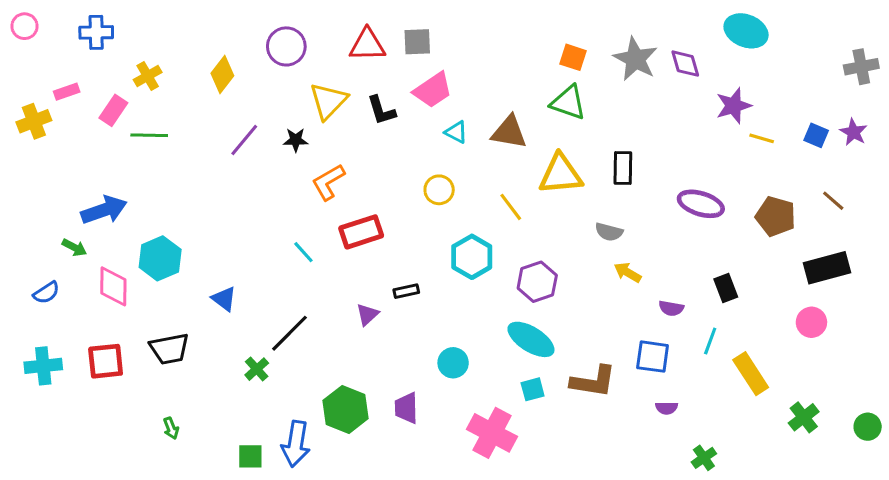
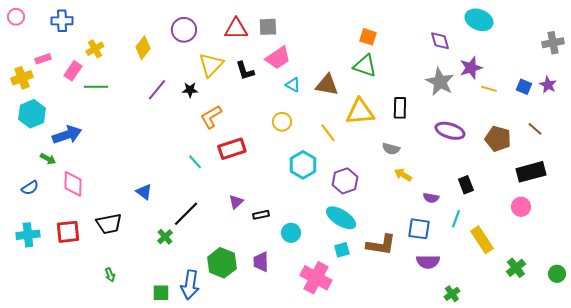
gray star: (635, 59) -> (440, 82), moved
cyan hexagon: (160, 258) -> (32, 114), moved
black rectangle: (406, 291) -> (261, 215), moved
purple semicircle: (667, 408) -> (428, 262), size x1.6

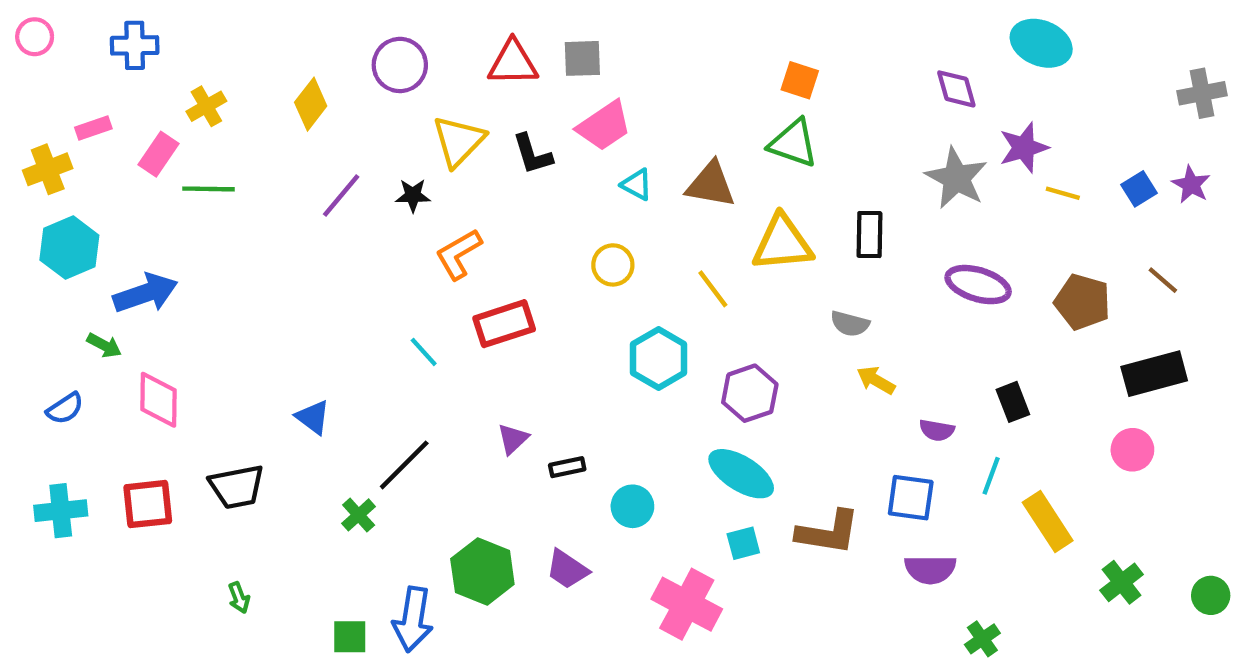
blue square: (524, 87) -> (1139, 189), turned 35
purple trapezoid: (261, 262) -> (567, 569), turned -55

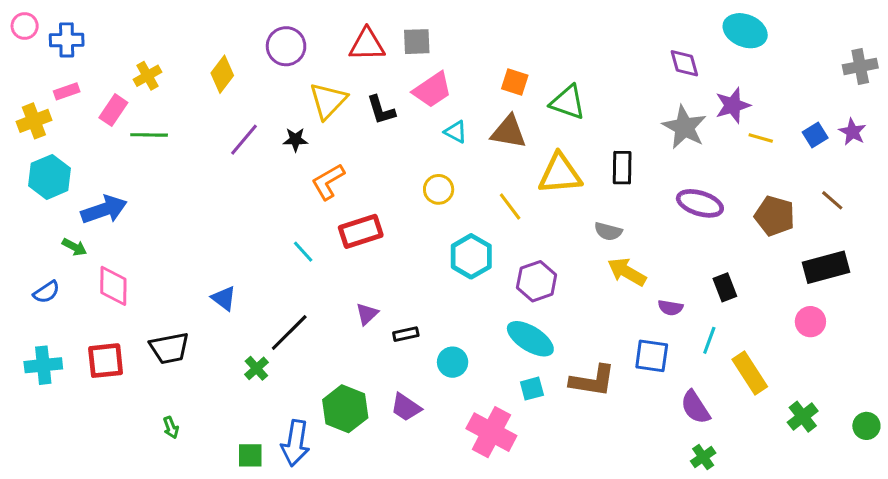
blue cross: (135, 45) -> (67, 40), moved
orange square: (800, 80) -> (515, 82), moved
yellow arrow: (876, 380) -> (627, 272), size x1.4
purple semicircle: (930, 569) -> (695, 407), moved, turned 57

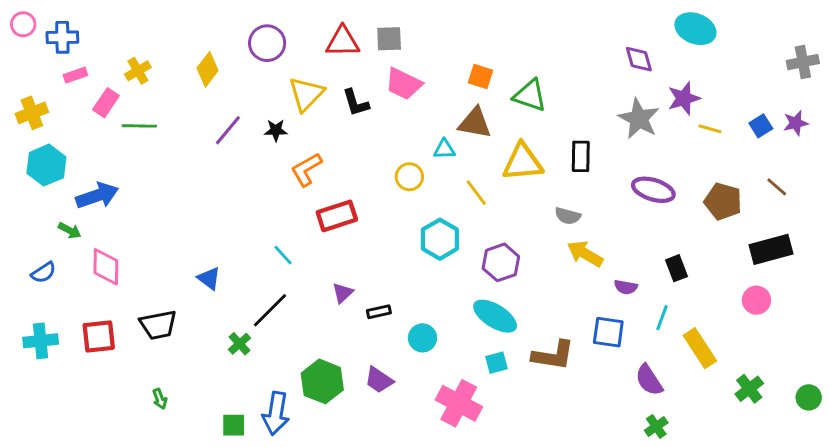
pink trapezoid: (432, 90) -> (404, 84), turned 60
pink rectangle: (67, 91) -> (75, 75), moved
cyan triangle: (456, 132) -> (444, 149), moved, turned -30
purple star: (852, 132) -> (796, 123), turned 30
cyan line: (303, 252) -> (283, 255), moved

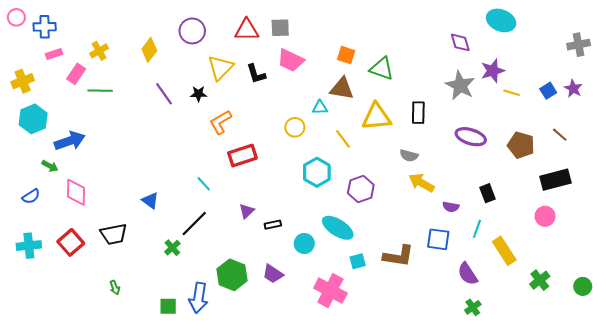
purple star: (796, 123) -> (573, 89), turned -30
purple line: (228, 130) -> (164, 94), turned -75
cyan ellipse: (495, 316) -> (338, 228), moved
red square: (99, 336) -> (71, 242), turned -35

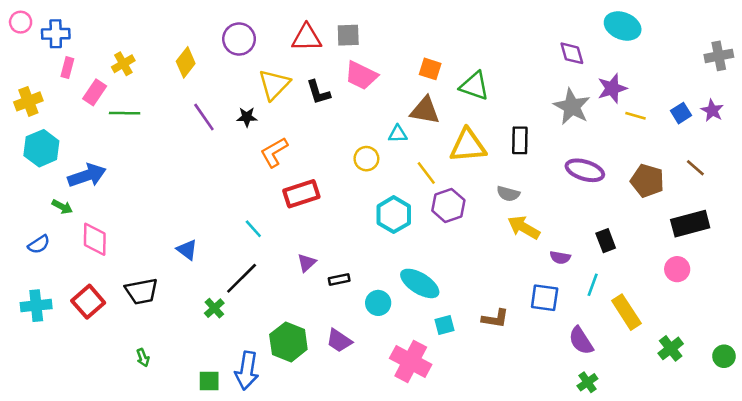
pink rectangle: (54, 54) -> (67, 68), turned -56
purple hexagon: (361, 189) -> (448, 205), moved
brown L-shape: (398, 256) -> (495, 319), size x0.7

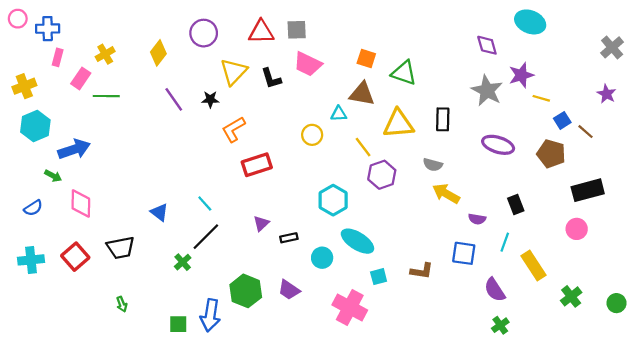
gray cross: (719, 56) -> (612, 47), turned -30
blue square: (681, 113) -> (562, 120), moved
brown line: (695, 168) -> (585, 132), moved
cyan hexagon: (394, 215) -> (333, 200), moved
cyan line: (253, 229) -> (205, 203), moved

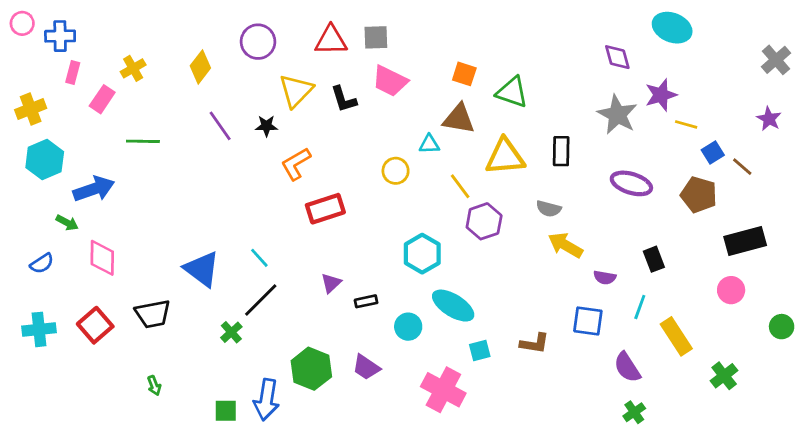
green line: (106, 96) -> (143, 141), moved
blue triangle: (159, 212) -> (202, 269), size x1.6
green circle: (616, 303) -> (782, 327), moved

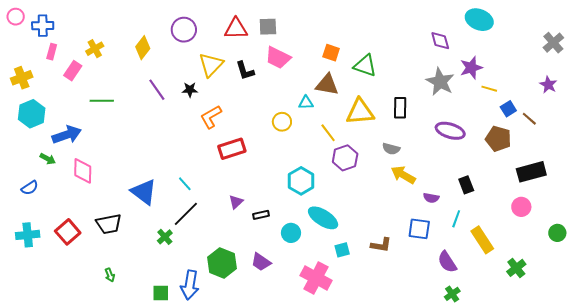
pink diamond: (102, 258) -> (83, 171), moved

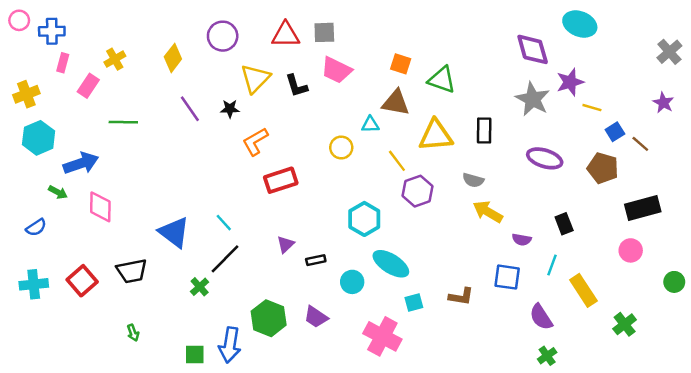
purple diamond: (440, 41) -> (533, 49), size x1.4

